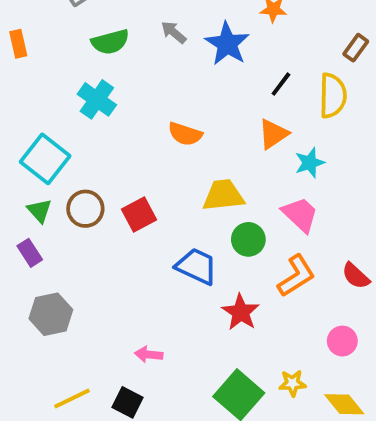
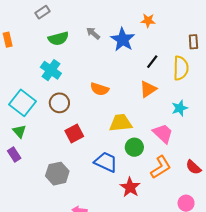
brown rectangle: (356, 48) -> (193, 42), turned -40
cyan star: (310, 163) -> (180, 108), moved
brown circle: (85, 209) -> (59, 103), moved
gray hexagon: (51, 314) -> (57, 174), moved

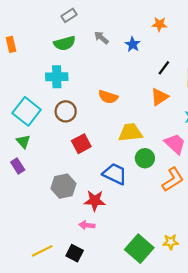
gray rectangle: (43, 12) -> (69, 15), moved
blue star: (123, 40) -> (133, 44), size x0.6
cyan cross: (51, 70) -> (57, 77), turned -36
red star: (130, 187) -> (95, 201), moved, turned -30

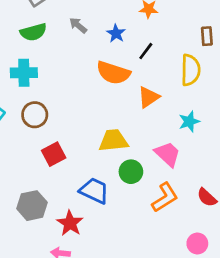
black line: (164, 68) -> (146, 51), moved
orange semicircle: (108, 97) -> (113, 73), moved, size x1.4
red star: (95, 201) -> (70, 223), turned 30

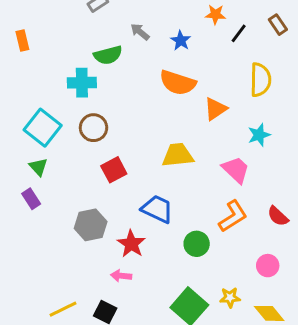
green semicircle: (33, 32) -> (108, 55), moved
brown rectangle: (207, 36) -> (278, 25), moved, turned -30
black line: (146, 51) -> (239, 33), moved
green circle: (131, 172) -> (197, 244), moved

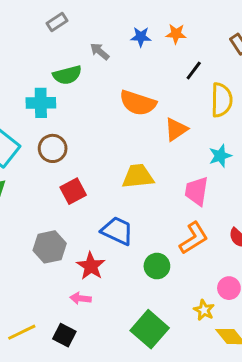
black line: (239, 33) -> (194, 71), moved
blue star: (181, 41) -> (141, 37), moved, turned -30
pink trapezoid: (236, 170) -> (197, 191), turned -124
yellow star: (230, 297) -> (204, 310), moved, turned 30

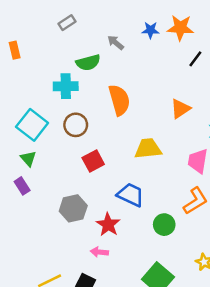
gray rectangle: (57, 22) -> (67, 23), moved
orange star: (176, 34) -> (180, 28), size x1.5
orange semicircle: (138, 103) -> (119, 100), moved, turned -124

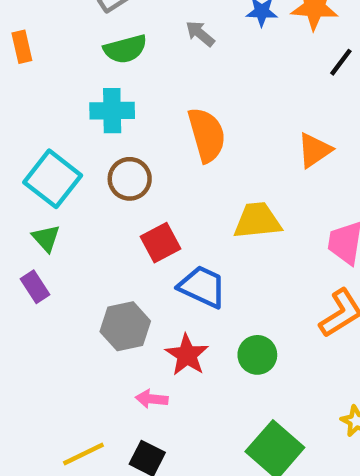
green semicircle: (88, 63) -> (125, 49), moved
blue trapezoid: (131, 195) -> (202, 287), moved
green circle: (164, 225) -> (257, 355), moved
pink arrow: (99, 252) -> (152, 399), moved

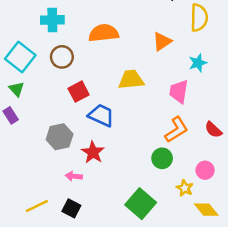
orange semicircle: (207, 135) -> (104, 33), turned -80
green circle: (257, 355) -> (162, 158), moved

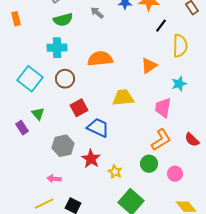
green triangle: (17, 89) -> (38, 114), moved
pink circle: (205, 170) -> (175, 174), moved
pink arrow: (74, 176) -> (54, 179), moved
yellow star: (185, 188) -> (115, 172), moved

